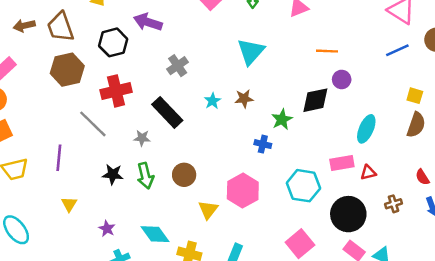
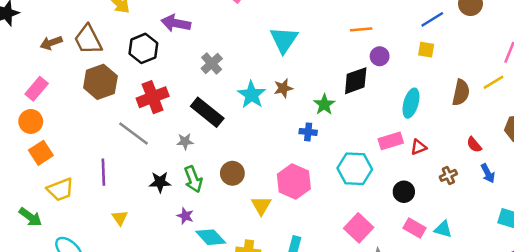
yellow square: (415, 96) -> (426, 50), moved
cyan star: (212, 101) -> (252, 95), size x1.6
black circle: (348, 214) -> (404, 192), size x0.6
purple star: (107, 229) -> (185, 216), moved

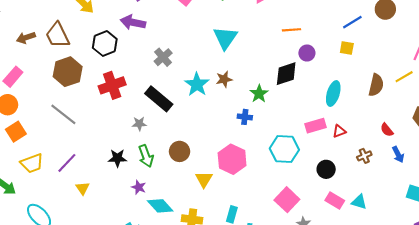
gray line: (133, 134) -> (63, 114), moved
purple line: (103, 172) -> (67, 163), moved, turned 45

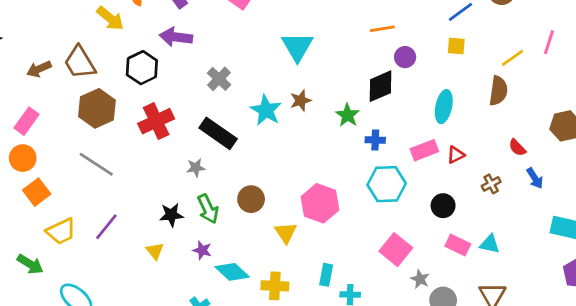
yellow line: (404, 77) -> (513, 58), moved
blue cross: (245, 117) -> (375, 140), moved
yellow triangle: (83, 188) -> (155, 251), moved

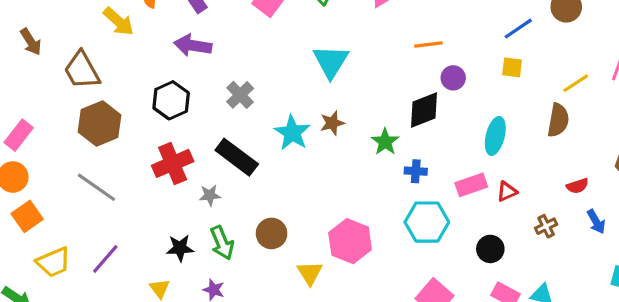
black hexagon: (142, 68) -> (171, 100), moved
brown arrow: (39, 69) -> (31, 42), moved, turned -100
red cross: (156, 121) -> (173, 163), moved
red semicircle: (517, 148) -> (577, 186), turned -66

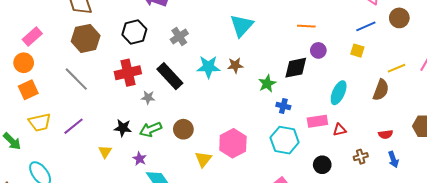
cyan star: (292, 133) -> (208, 67), turned 30
green arrow: (222, 243) -> (150, 129), turned 80

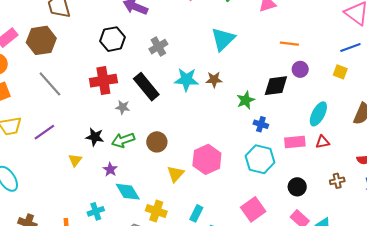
brown hexagon: (86, 38) -> (41, 40), moved
red triangle: (340, 130) -> (323, 142), moved

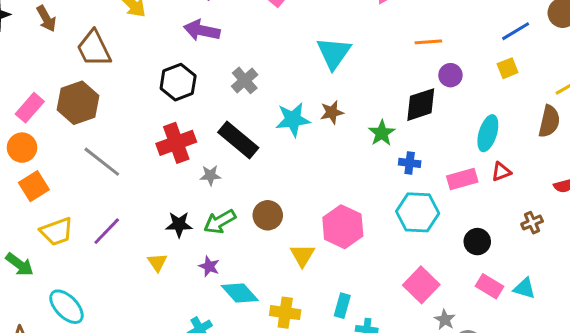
yellow square: (340, 72) -> (508, 68), turned -32

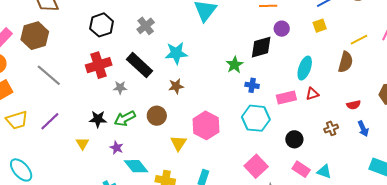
brown star: (332, 112) -> (176, 86), moved

